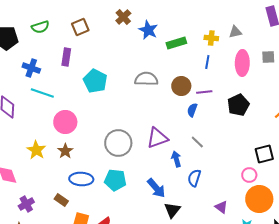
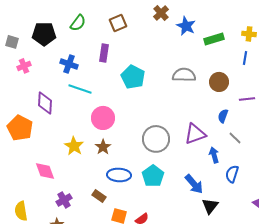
green semicircle: (40, 27) -> (78, 23), turned -36
purple line: (204, 92) -> (247, 99), moved
blue semicircle: (192, 110) -> (223, 116), moved
cyan pentagon: (115, 180) -> (153, 176), turned 30

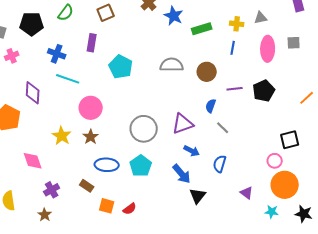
blue arrow: (214, 155) -> (192, 151), moved, turned 133

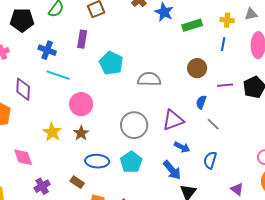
gray semicircle: (172, 65) -> (149, 79), moved

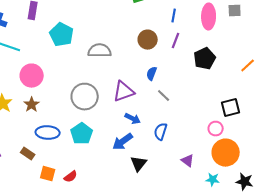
purple line: (225, 85) -> (176, 41), moved, turned -63
blue arrow: (172, 170) -> (123, 142), turned 95

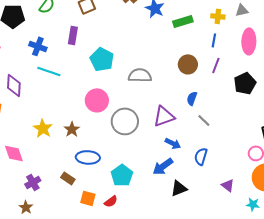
pink circle: (32, 76) -> (97, 100), moved
cyan pentagon: (82, 134) -> (122, 175), moved
black triangle: (139, 164) -> (179, 188), turned 30

